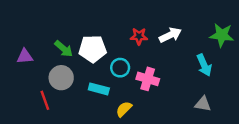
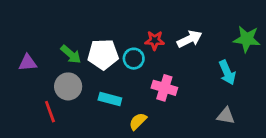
cyan circle: (120, 68) -> (134, 59), moved

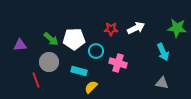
cyan circle: (134, 59) -> (96, 51), moved
yellow semicircle: (138, 121) -> (91, 87), moved

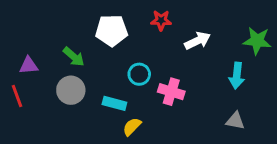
red star: (111, 29) -> (161, 20), moved
white pentagon: (74, 39) -> (112, 31), moved
cyan arrow: (163, 52) -> (237, 76), turned 30
red line: (36, 80) -> (17, 96), moved

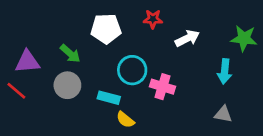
purple triangle: (29, 65) -> (27, 62), size x1.4
cyan circle: (139, 74) -> (132, 70), size x1.4
red line: (17, 96) -> (16, 91), turned -30
yellow semicircle: (132, 127) -> (125, 120), turned -96

